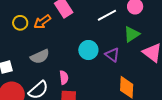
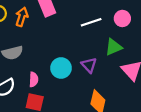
orange arrow: (42, 22) -> (22, 17), turned 132
cyan circle: (88, 50) -> (61, 68), moved

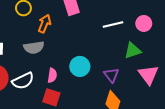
orange arrow: (22, 17) -> (45, 24), moved
purple triangle: (89, 65) -> (111, 75), moved

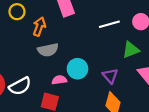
gray semicircle: (34, 47) -> (48, 50), moved
pink semicircle: (52, 75) -> (59, 80), moved, turned -104

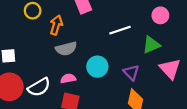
white line: (109, 24) -> (120, 30), moved
pink semicircle: (59, 80) -> (68, 79), moved

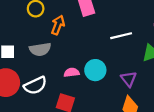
gray semicircle: (66, 49) -> (40, 49), moved
pink semicircle: (68, 79) -> (72, 72), moved

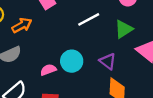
orange arrow: (58, 25) -> (22, 25), turned 54

